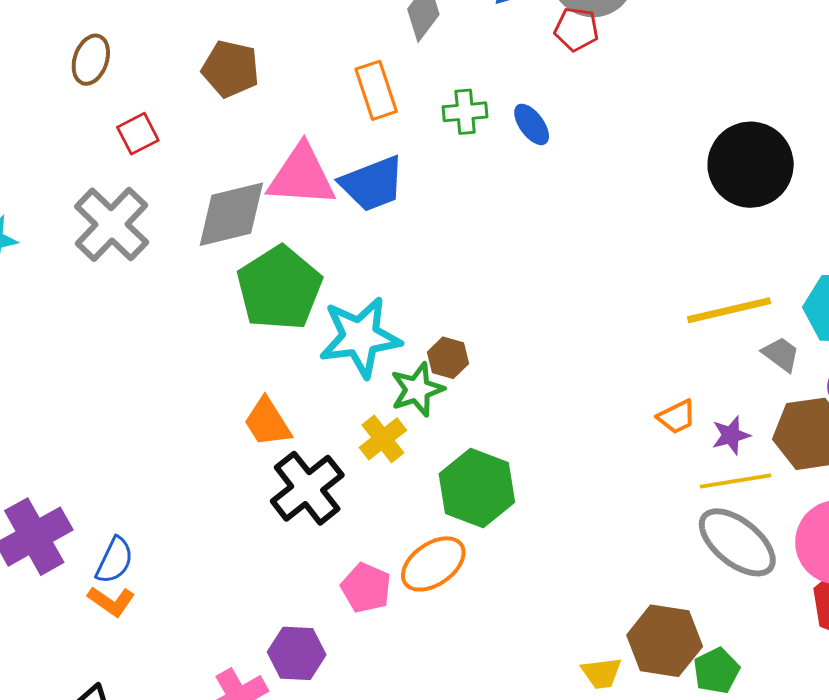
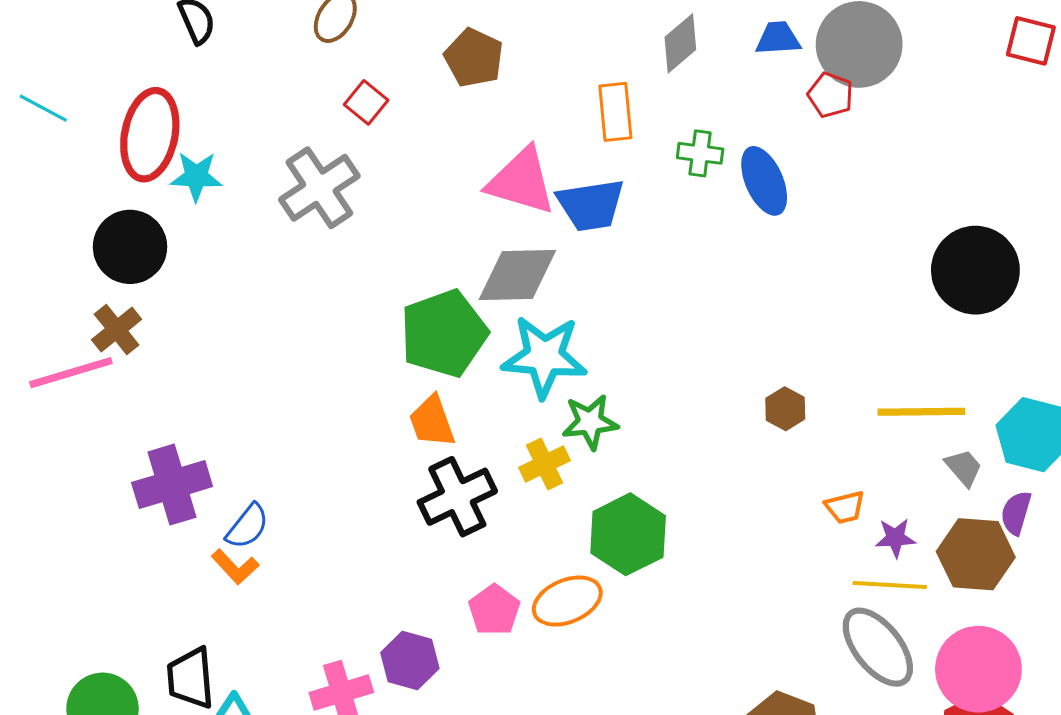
blue ellipse: (532, 124) -> (764, 181), size x1.5
red square: (138, 134) -> (366, 102), turned -36
gray diamond: (231, 214) -> (517, 275), moved
green pentagon: (279, 288) -> (444, 333), moved
brown hexagon: (448, 358) -> (785, 409), moved

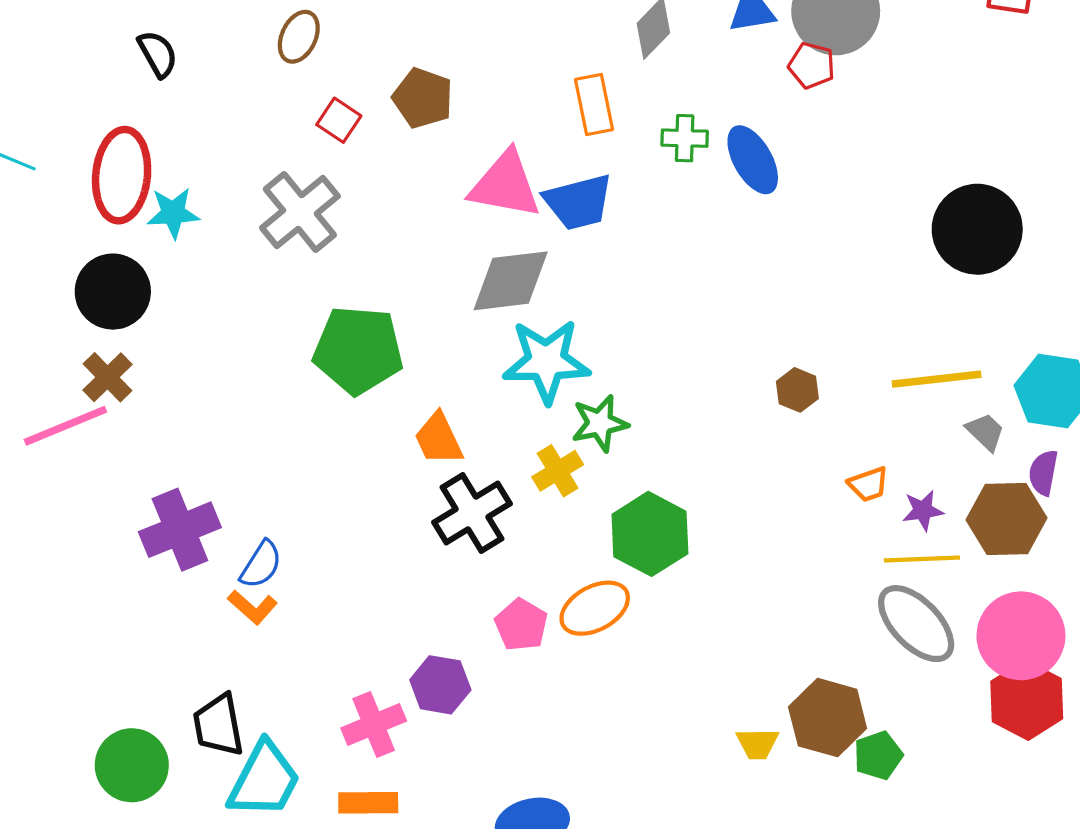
brown pentagon: (474, 58) -> (423, 98), moved
green pentagon: (444, 333) -> (358, 350), moved, turned 30

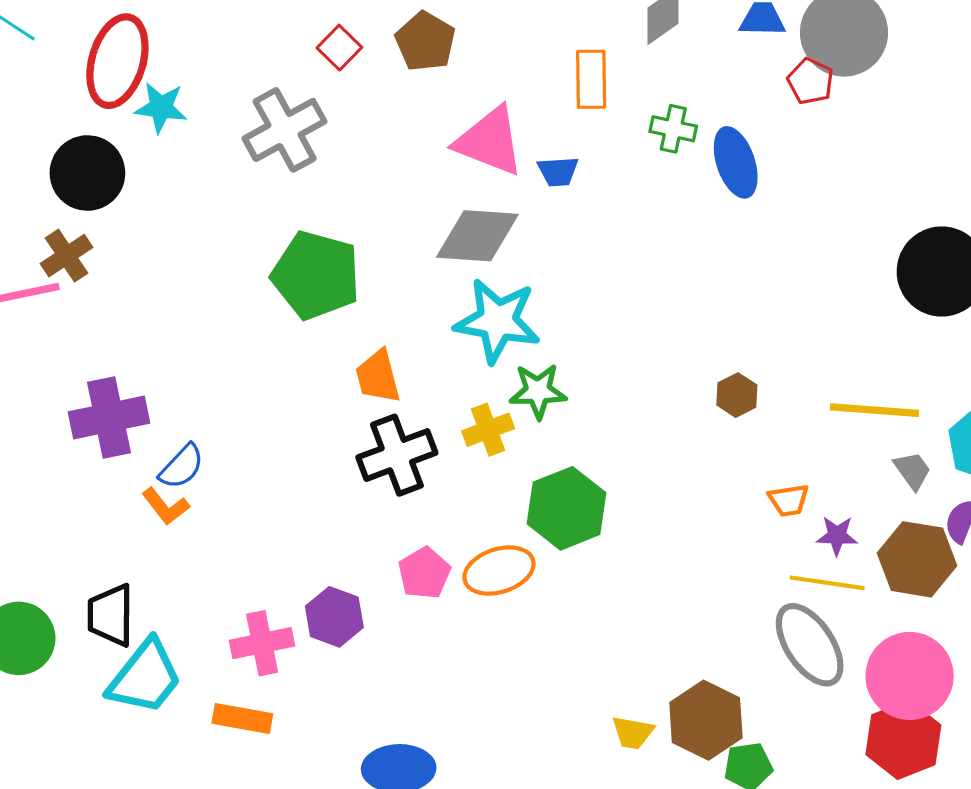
blue trapezoid: (578, 202) -> (558, 171), size x0.6

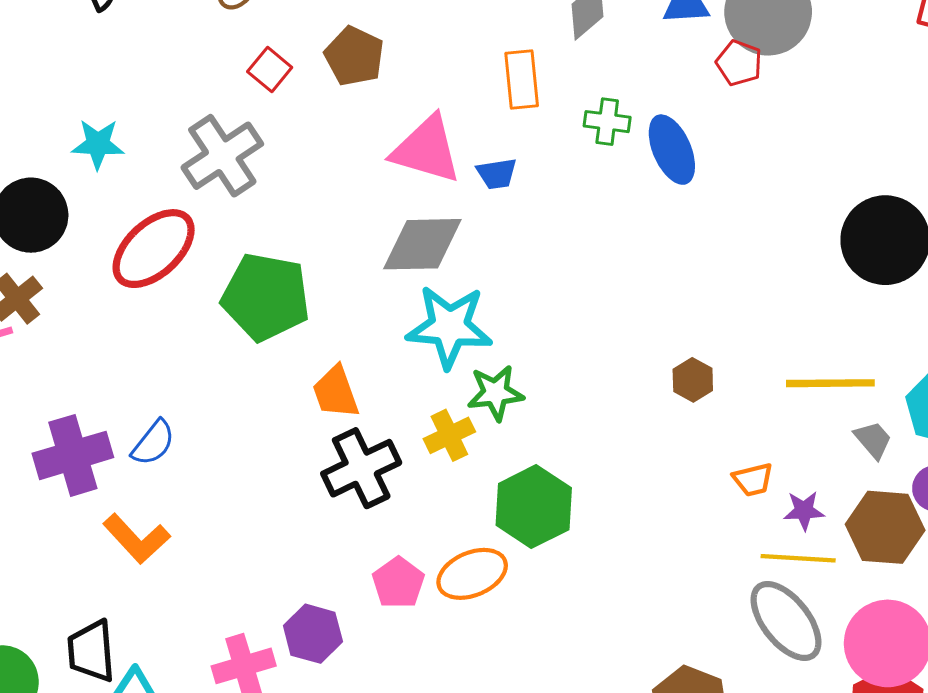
red ellipse: (117, 61) -> (154, 249), moved, turned 36
blue semicircle: (182, 467) -> (153, 443), moved
orange L-shape: (166, 506) -> (136, 539), size x1.4

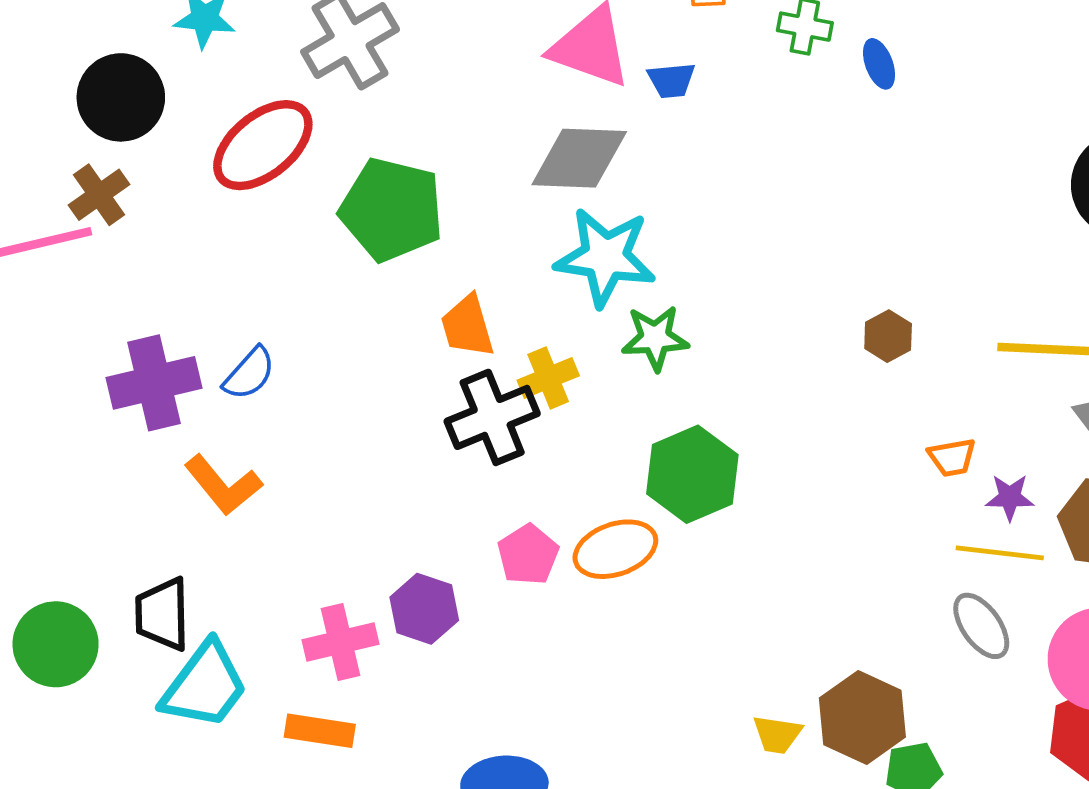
blue ellipse: (672, 150) -> (879, 64), size x0.6
yellow cross: (449, 435) -> (548, 378), moved
gray ellipse: (786, 621) -> (981, 626), size x0.7

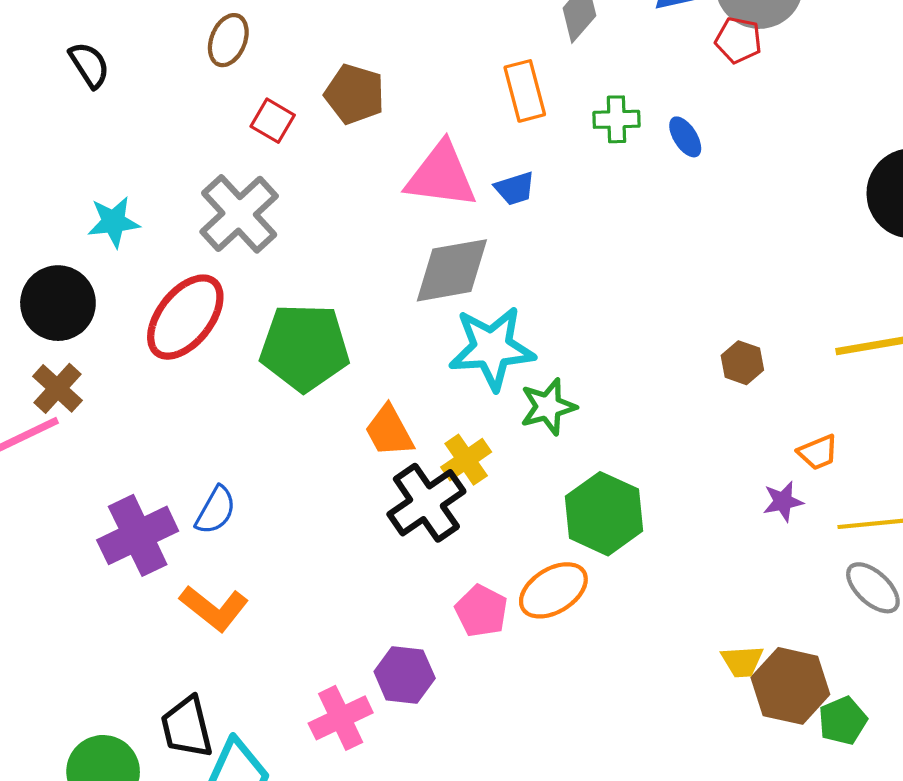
purple star: (1010, 497) -> (783, 501), moved
yellow trapezoid: (777, 734) -> (742, 661), moved

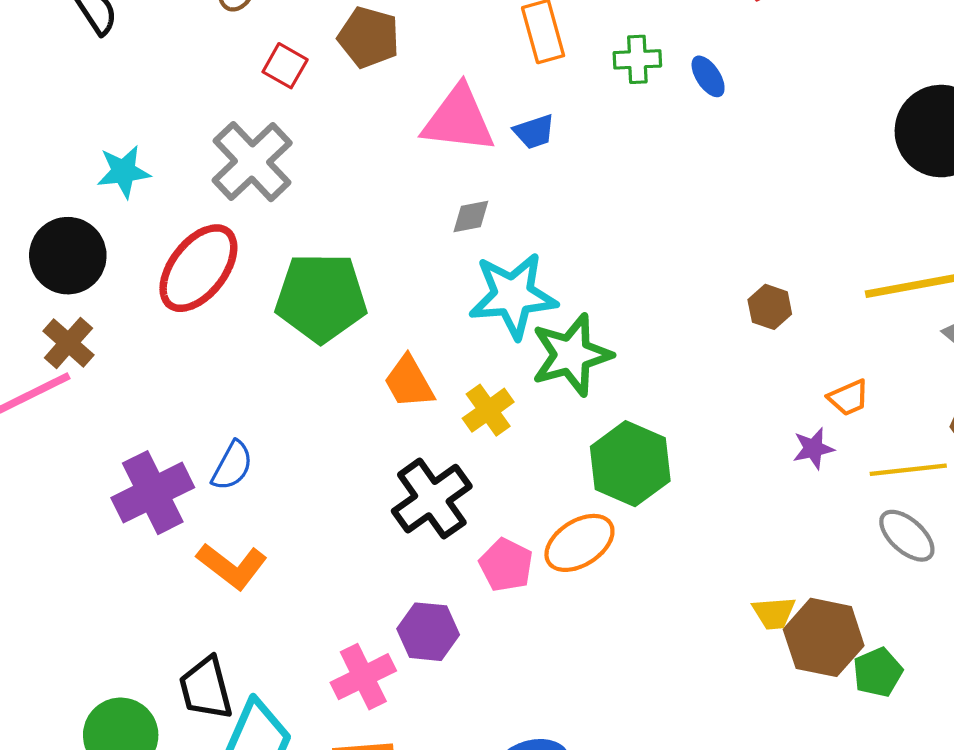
gray diamond: (452, 270) -> (471, 216), size x0.5
green star: (548, 407) -> (571, 355), size x1.4
black cross: (426, 503) -> (432, 499), moved

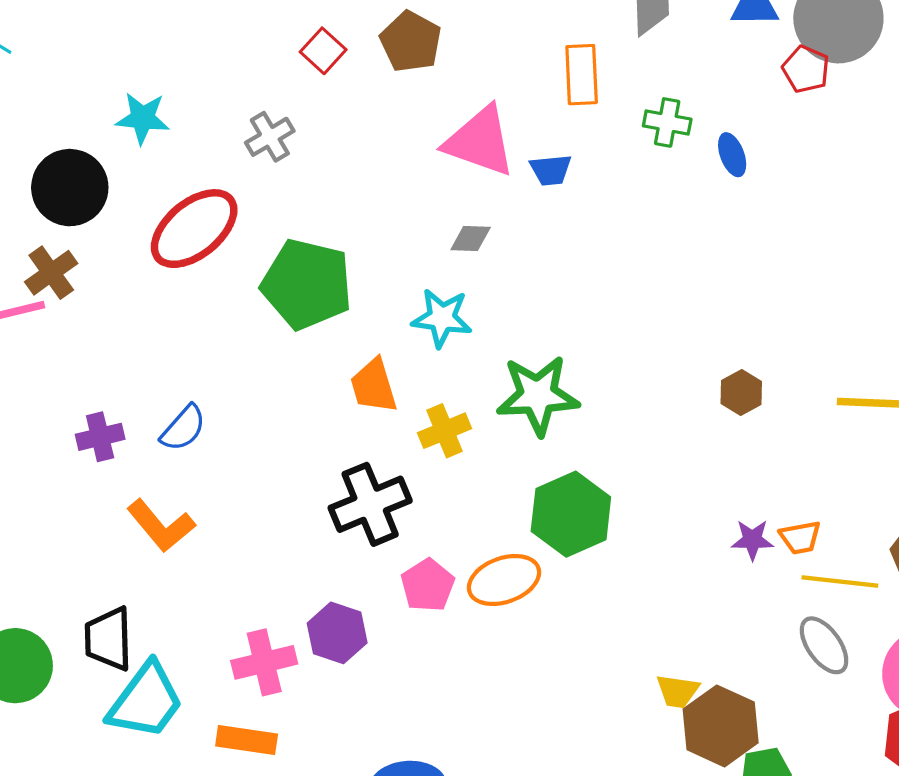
gray cross: (252, 162) -> (270, 137), size x0.6
cyan star: (513, 296) -> (442, 318), moved, size x0.7
orange trapezoid: (849, 398) -> (800, 537), moved
purple cross: (153, 493) -> (100, 437), size x0.6

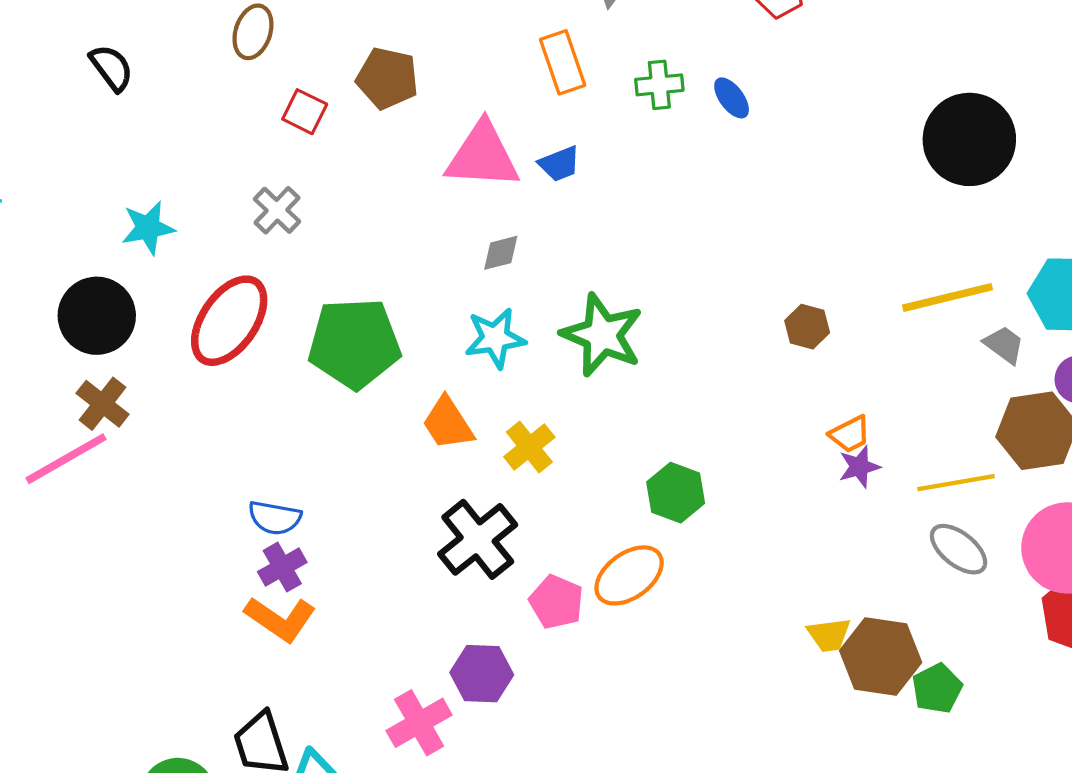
green star: (538, 395) -> (602, 335), moved, turned -30
blue semicircle: (183, 428) -> (275, 518), turned 75
purple cross: (100, 437) -> (282, 567), moved
green hexagon: (571, 514) -> (676, 493), size x0.7
orange trapezoid: (800, 537) -> (850, 434), moved

